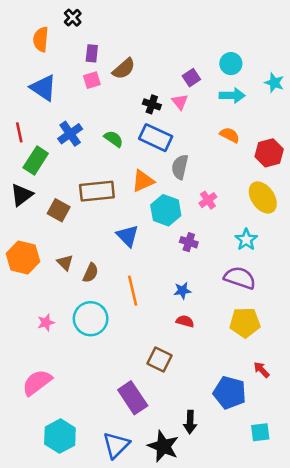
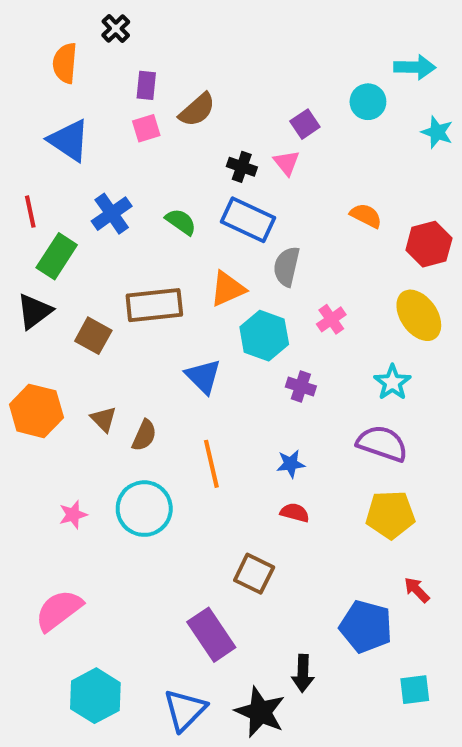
cyan arrow: (232, 95) -> (415, 67), moved

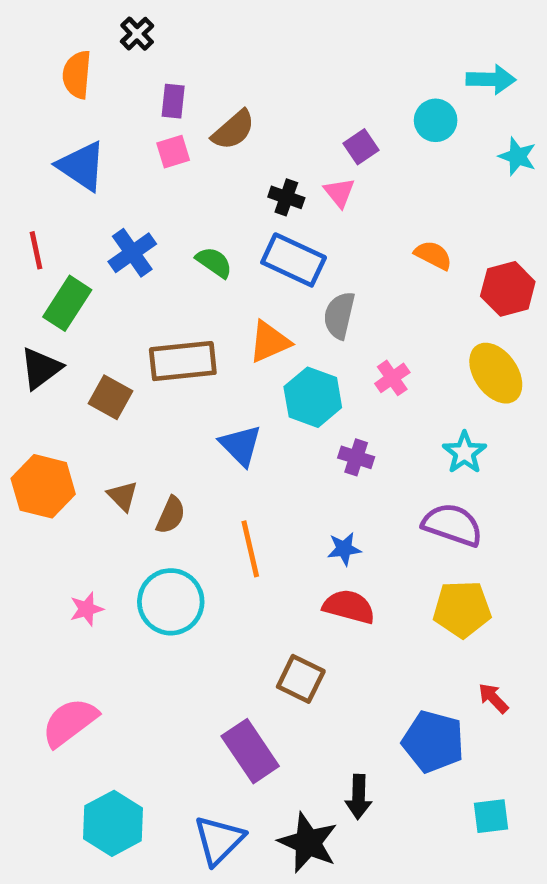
red semicircle: (295, 513) -> (349, 607), size x1.5

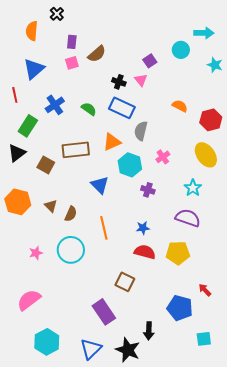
blue triangle: (82, 166) -> (34, 69), turned 45
red line: (36, 250) -> (15, 95), moved
yellow pentagon: (462, 609) -> (178, 253), moved

